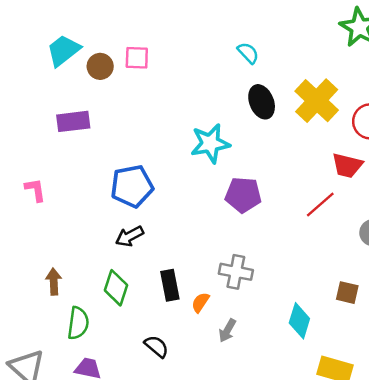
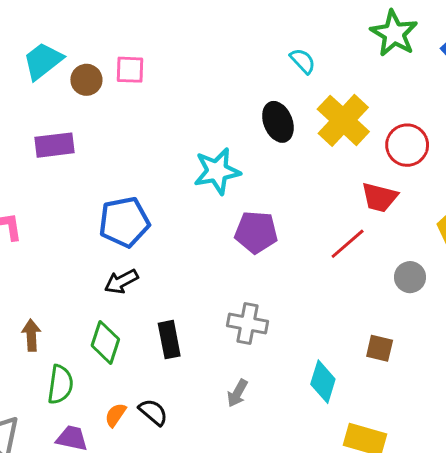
cyan semicircle: (248, 53) -> (303, 61), moved
orange semicircle: (200, 302) -> (115, 415), moved

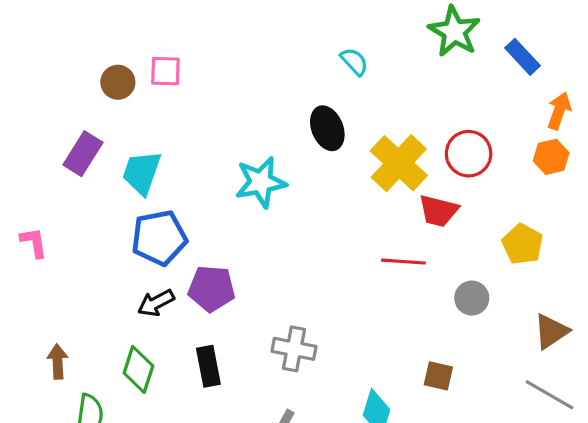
cyan trapezoid: (43, 61) -> (142, 173), moved, turned -33
yellow cross: (343, 120) -> (399, 163), moved
purple rectangle: (55, 145) -> (83, 154), turned -51
purple pentagon: (256, 232) -> (211, 289), moved
red line: (348, 244) -> (404, 262), turned 45

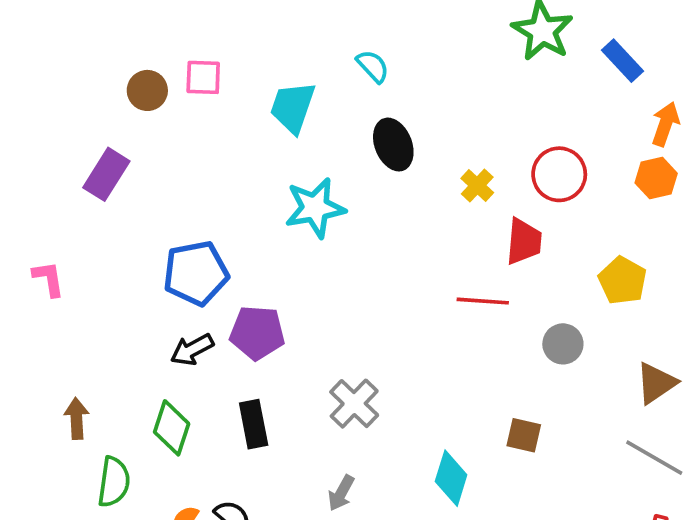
cyan semicircle: (354, 62) -> (373, 66), moved
yellow cross: (399, 163) -> (477, 186), size x0.5
cyan trapezoid: (142, 173) -> (293, 107), moved
red trapezoid: (438, 211) -> (524, 241), turned -99
gray cross: (294, 349) -> (354, 404), turned 33

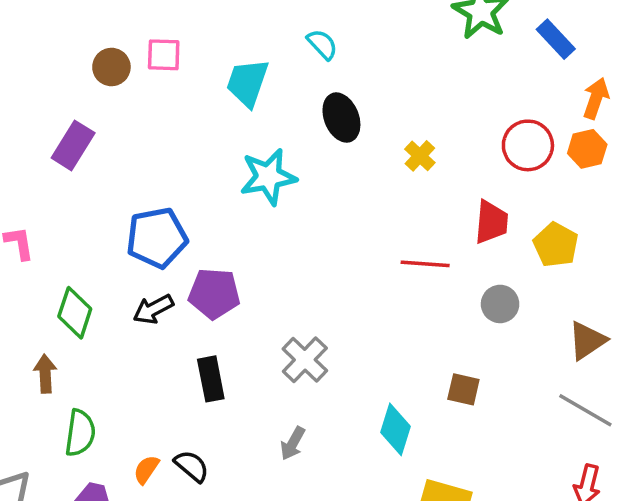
red circle: (559, 174) -> (528, 145), moved
red trapezoid: (524, 241) -> (491, 222), moved
green diamond: (172, 428) -> (75, 313), moved

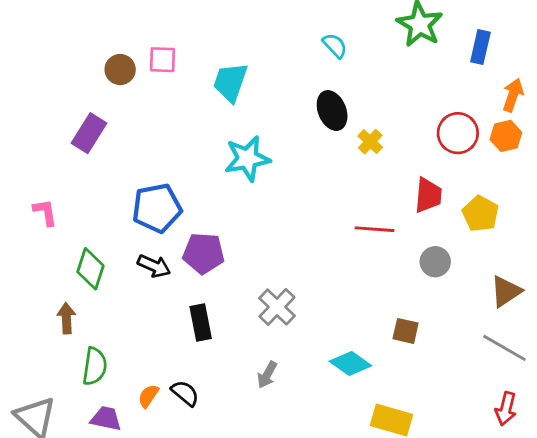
blue rectangle: (556, 39) -> (480, 47), turned 56
cyan semicircle: (322, 44) -> (335, 46), moved
black ellipse: (341, 118) -> (332, 111), moved
black arrow: (153, 309) -> (154, 266), turned -128
cyan diamond: (395, 429) -> (350, 363), turned -72

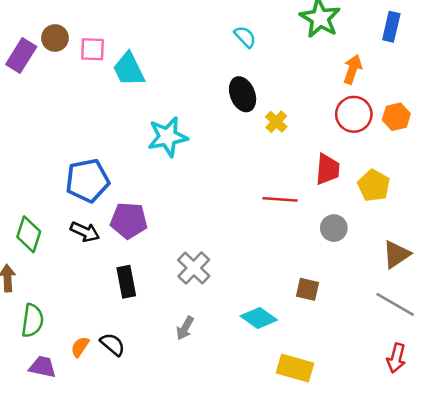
blue rectangle: (480, 47) -> (391, 27), moved
brown circle: (120, 70) -> (55, 38), moved
cyan trapezoid: (230, 82) -> (129, 69), moved, turned -45
orange arrow: (513, 95) -> (353, 69), moved
purple rectangle: (89, 133) -> (21, 56), moved

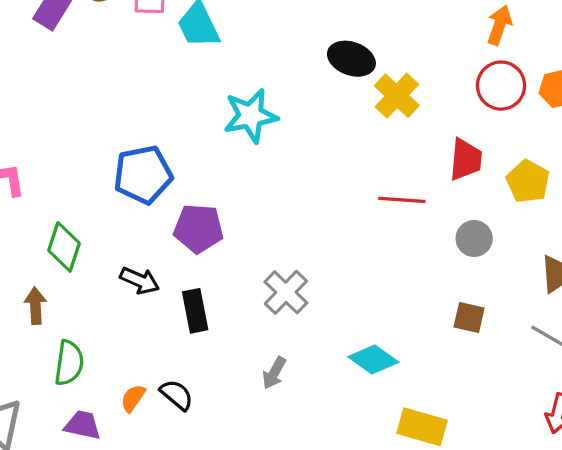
black ellipse: (243, 94) -> (351, 59), turned -48
yellow cross: (276, 122) -> (397, 96), size x1.5
black arrow: (85, 232) -> (140, 281), moved
brown square: (308, 289) -> (469, 318), moved

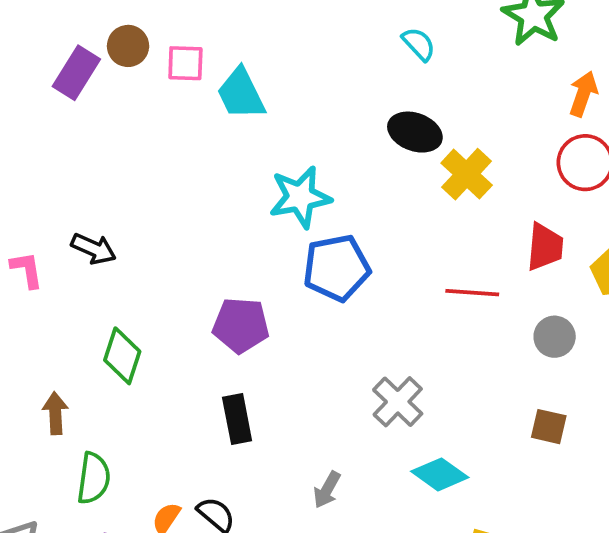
blue pentagon: (143, 175) -> (336, 268), moved
green diamond: (64, 247) -> (122, 356), moved
black arrow: (140, 281) -> (94, 249), moved
gray cross: (286, 292) -> (398, 402), moved

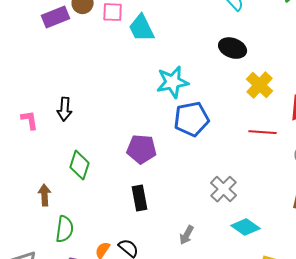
purple rectangle: (76, 73) -> (56, 17), turned 36
yellow cross: (467, 174) -> (260, 85), moved
black arrow: (94, 249) -> (65, 109), turned 70

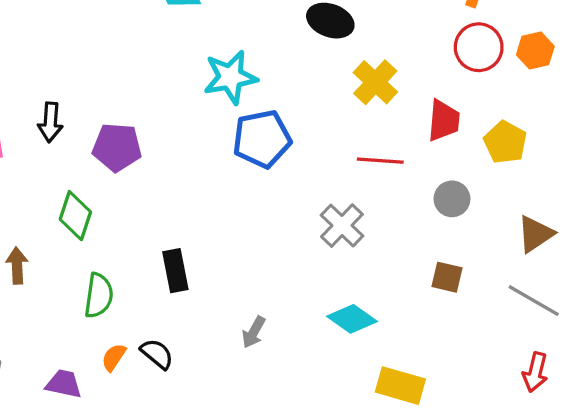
purple pentagon: (142, 149) -> (117, 147), moved
gray cross: (224, 189) -> (342, 226), moved
green semicircle: (65, 229) -> (99, 296), moved

